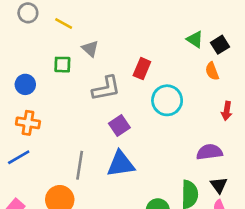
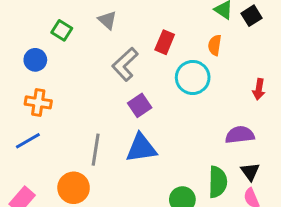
green square: (62, 65) -> (62, 30), moved, turned 30
orange semicircle: (212, 71) -> (215, 45), moved, turned 30
gray L-shape: (106, 88) -> (125, 64), turned 148

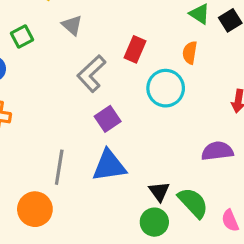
green square: (62, 30) -> (22, 37), turned 30
black triangle: (250, 172) -> (159, 191), moved
green semicircle: (218, 182) -> (193, 203), turned -44

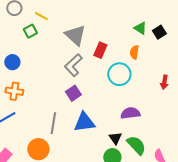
gray triangle: (72, 25) -> (75, 35), moved, size x1.6
green square: (22, 37) -> (30, 31), moved
purple square: (108, 119) -> (73, 93), moved
purple semicircle: (217, 151) -> (130, 113), moved

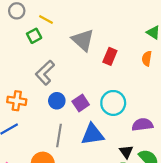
blue circle: (12, 62) -> (57, 101), moved
gray L-shape: (73, 65) -> (45, 73), moved
cyan circle: (119, 74) -> (113, 103), moved

